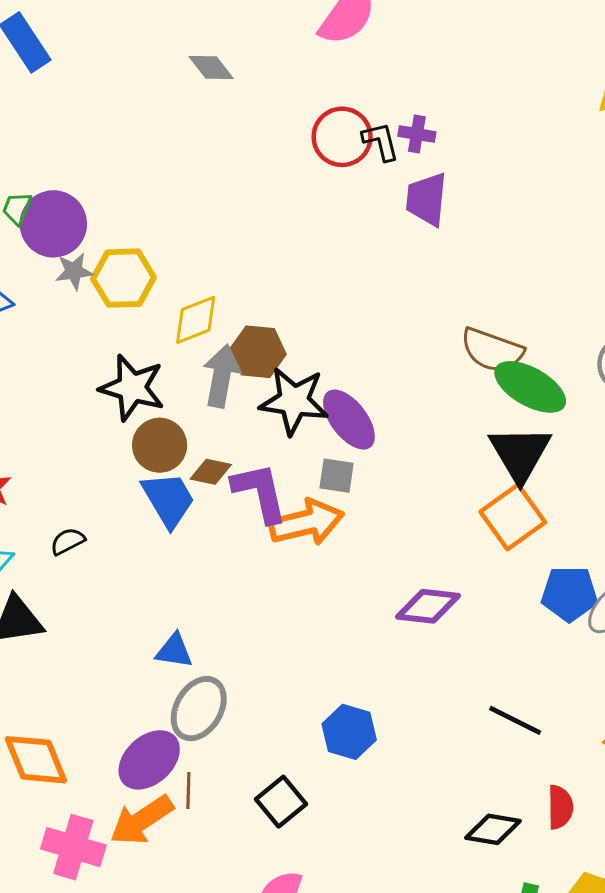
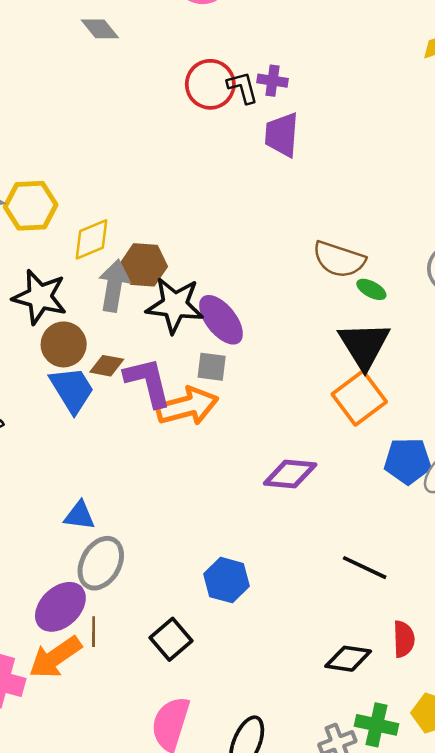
green ellipse: (530, 387) -> (371, 289), size x0.5

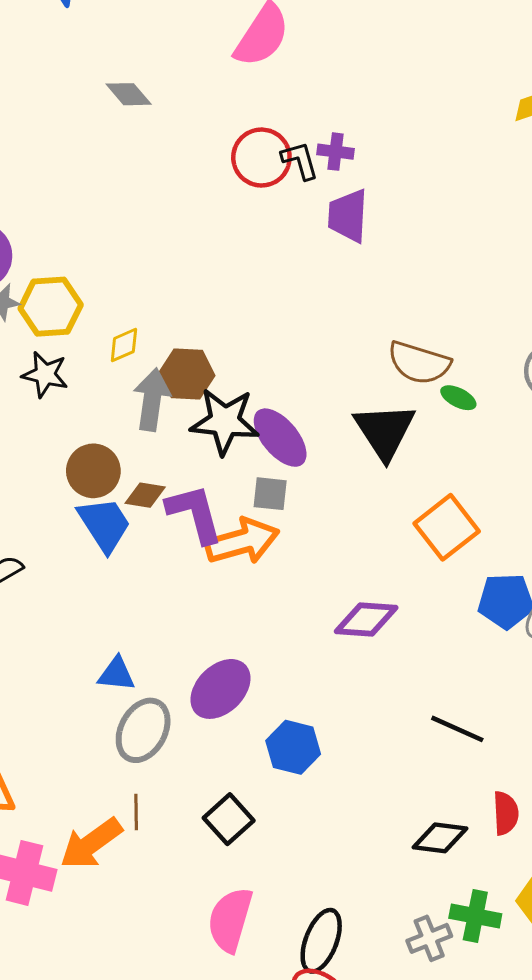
yellow diamond: (91, 239) -> (124, 345), size x0.7
black star: (40, 297) -> (45, 374), moved, size x0.7
black triangle: (364, 345) -> (385, 431), moved
purple ellipse: (60, 607) -> (220, 689), moved

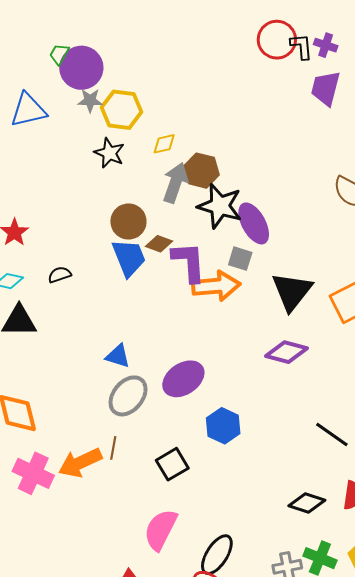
black triangle: (385, 431) -> (292, 291), moved

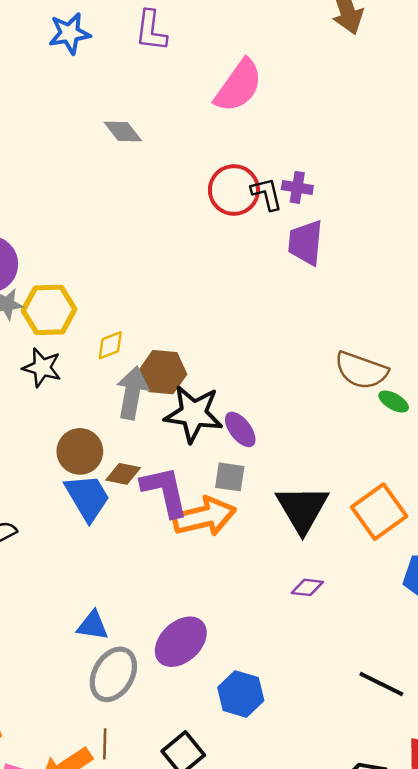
purple ellipse: (254, 223) -> (240, 429), size x0.7
purple diamond: (287, 352) -> (307, 587), size x0.6

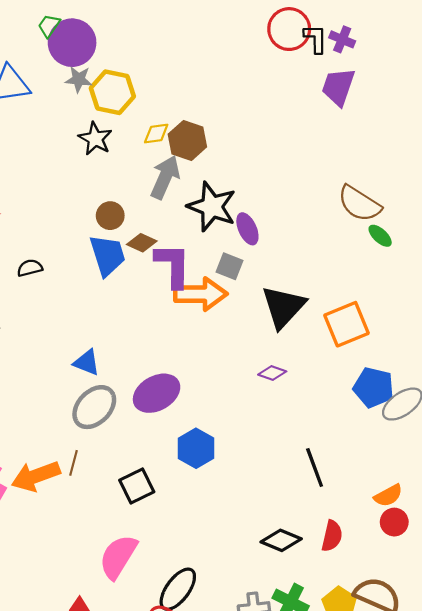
brown hexagon: (163, 372) -> (187, 141), moved
brown circle: (80, 451) -> (110, 216), size x0.7
black line: (381, 684) -> (315, 467), turned 30

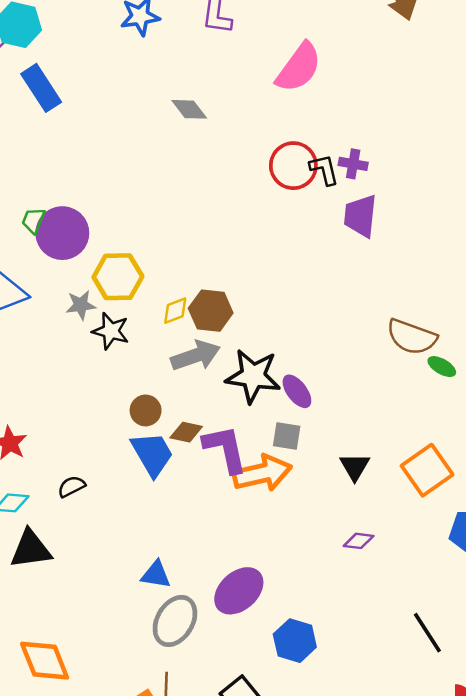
gray star: (79, 79) -> (81, 305), moved
gray arrow: (165, 177) -> (195, 356), turned 60
black triangle: (283, 307) -> (355, 467), size x0.6

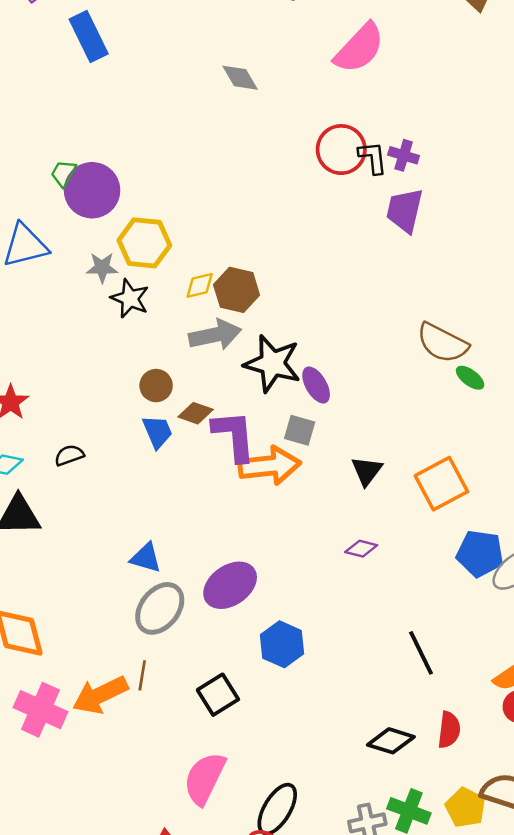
blue trapezoid: (152, 454) -> (157, 432), size x0.7

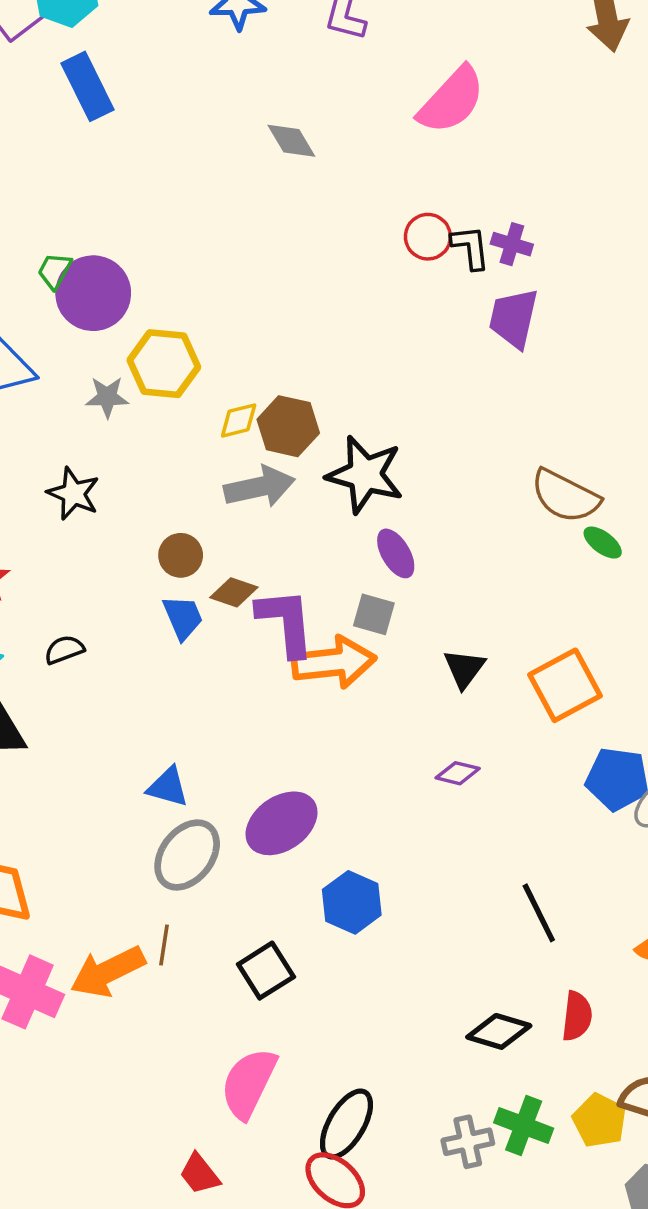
red circle: (341, 150) -> (428, 237), size x0.7
black star: (130, 298) -> (73, 494), moved
black star: (272, 363) -> (365, 475), moved

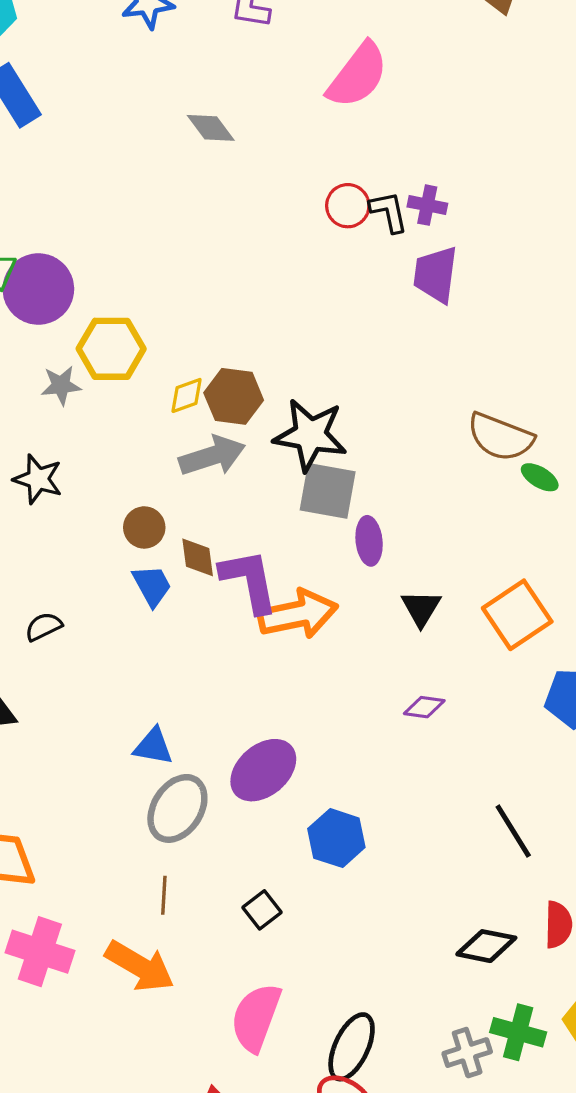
purple ellipse: (396, 553) -> (369, 541), moved, turned 30
brown diamond: (234, 592) -> (198, 557), turned 69
gray square: (374, 614) -> (328, 491), moved, size x1.5
black square: (266, 971) -> (262, 910), size x0.7
orange arrow: (108, 972) -> (140, 966), moved, turned -118

